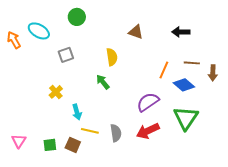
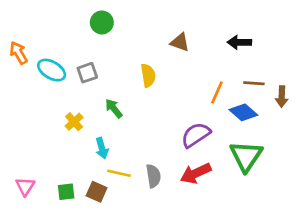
cyan ellipse: (39, 31) -> (52, 70), moved
green arrow: (103, 82) -> (114, 108), moved

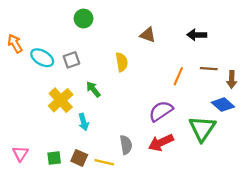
blue diamond: (243, 112) -> (223, 105), moved
yellow cross: (74, 122) -> (61, 100), size x1.6
yellow line: (119, 173) -> (104, 162), moved

